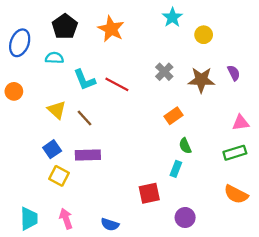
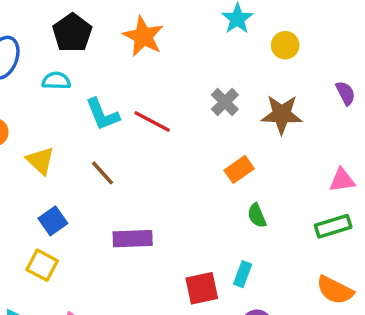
purple semicircle: (234, 73) -> (346, 93), moved
yellow triangle: (57, 110) -> (40, 161), moved
purple rectangle: (88, 155) -> (133, 239), moved
cyan rectangle: (176, 169) -> (243, 274), moved
yellow square: (59, 176) -> (42, 265), moved

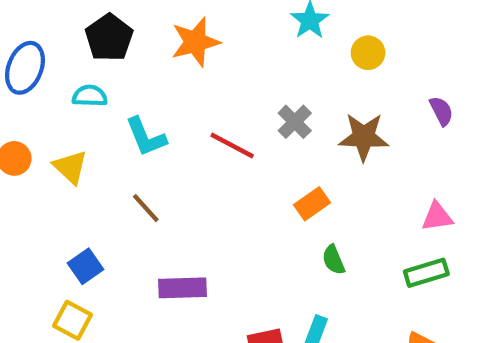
orange star: (143, 36) -> (195, 42), turned 30
red line: (152, 122) -> (232, 146), moved
yellow triangle: (40, 161) -> (70, 167), moved

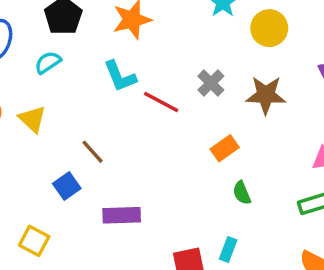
yellow circle: (368, 53) -> (269, 28), size x1.4
cyan semicircle: (90, 96) -> (48, 62), turned -36
cyan L-shape: (146, 137) -> (120, 76), moved
blue square: (85, 266) -> (67, 186), moved

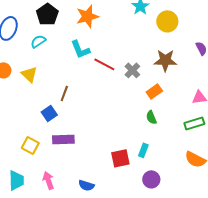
gray cross: (211, 83) -> (132, 70), moved
orange rectangle: (225, 148) -> (154, 91), moved
brown line: (92, 152) -> (64, 93), turned 63
purple rectangle: (122, 215) -> (63, 139), moved

